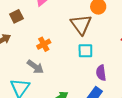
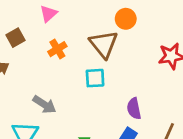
orange cross: (44, 44) -> (57, 49), moved
cyan square: (85, 51) -> (95, 78), moved

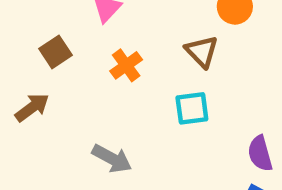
brown triangle: (104, 44) -> (202, 51), size x0.7

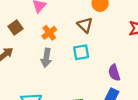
gray arrow: (112, 159) -> (46, 58), moved, turned 72

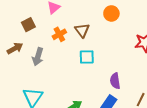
brown triangle: (85, 25) -> (82, 30), moved
gray arrow: (46, 58) -> (38, 57), moved

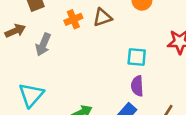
brown triangle: (82, 30) -> (103, 17), turned 42
cyan square: (87, 57) -> (137, 57), moved

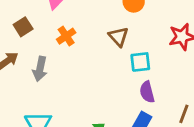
brown triangle: (103, 17) -> (119, 37), moved, turned -42

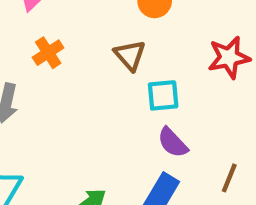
purple semicircle: (147, 92) -> (173, 143), turned -30

